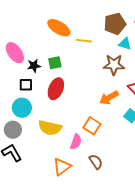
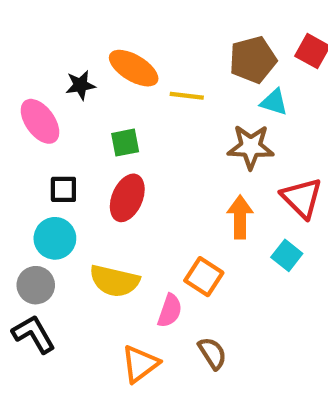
black star: (34, 66) -> (80, 85), moved
orange arrow: (109, 98) -> (240, 217), turned 120

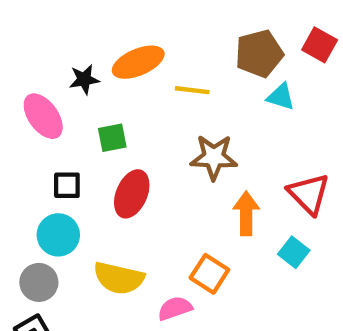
orange ellipse: (134, 68) -> (138, 62), turned -54
green square: (125, 143) -> (112, 138), moved
brown star: (251, 147) -> (214, 157), moved
pink semicircle: (170, 311) -> (175, 308), turned -128

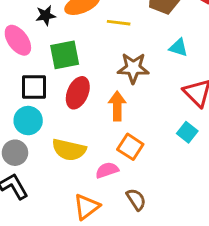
cyan triangle: (281, 97) -> (179, 48), moved
green square: (112, 138) -> (65, 55), size x1.5
black square: (67, 185) -> (34, 87), size x1.4
orange arrow: (246, 213) -> (117, 106), moved

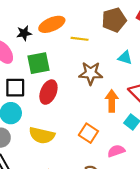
orange arrow: (117, 106) -> (112, 101), moved
pink semicircle: (107, 170) -> (116, 151), moved

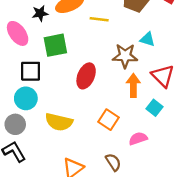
brown star: (91, 73) -> (125, 56), moved
red ellipse: (48, 92) -> (86, 76), moved

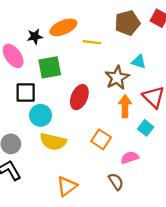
brown star: (125, 56) -> (117, 78), turned -30
cyan circle: (26, 98) -> (41, 115), moved
brown semicircle: (113, 162) -> (116, 182), moved

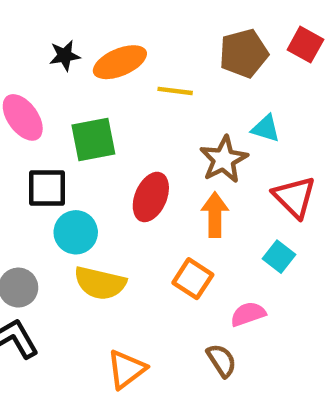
black star: (35, 37) -> (65, 56), moved
orange arrow: (125, 106) -> (215, 215), moved

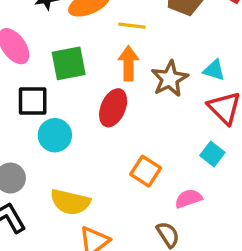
cyan triangle: (266, 128) -> (214, 70), moved
orange arrow: (215, 215) -> (128, 63), moved
yellow semicircle: (100, 283) -> (70, 202), moved

